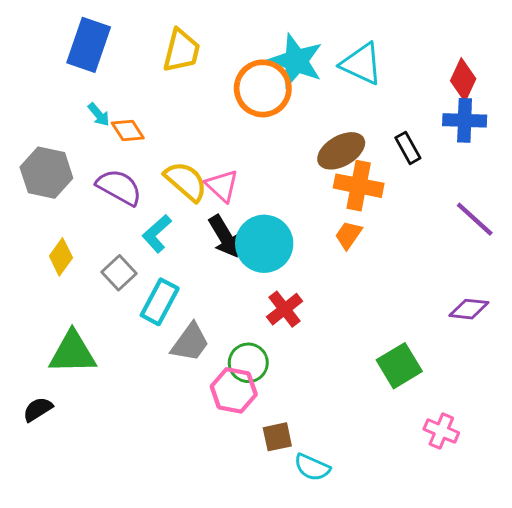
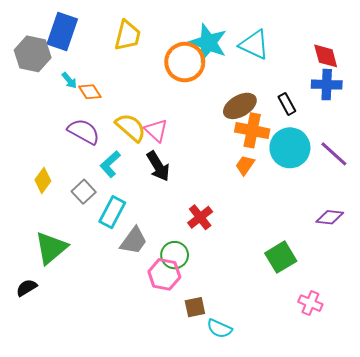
red diamond: (463, 80) -> (326, 56), turned -40
gray hexagon: (46, 173) -> (33, 54), moved
cyan circle: (264, 244) -> (290, 148), moved
green triangle: (73, 353) -> (51, 248), turned -39

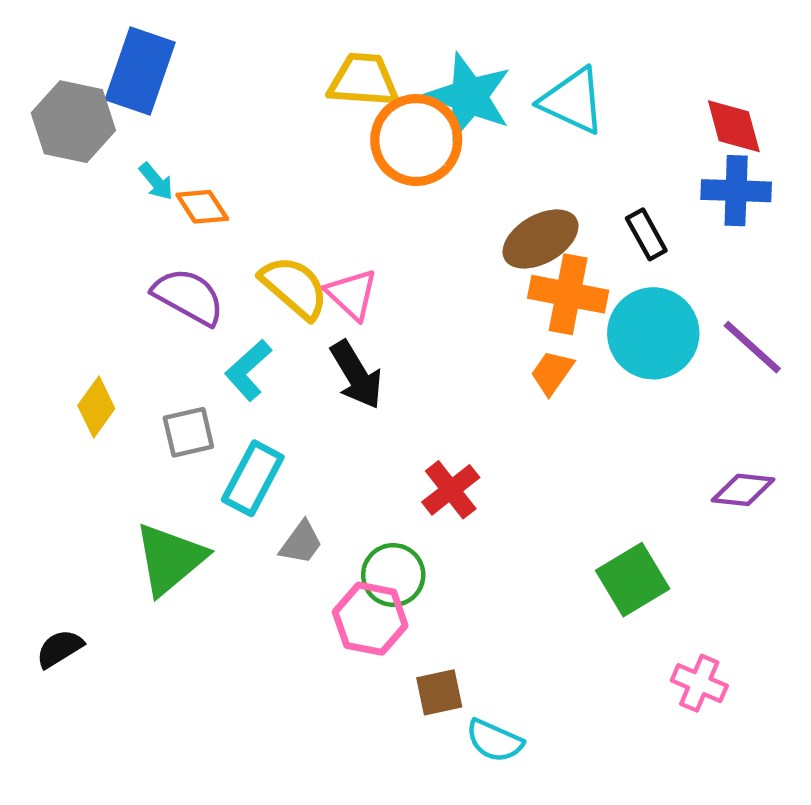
yellow trapezoid: (128, 35) -> (363, 80), moved, turned -100
gray square: (84, 192) -> (188, 432), turned 30
gray trapezoid: (134, 241) -> (301, 543), size x0.7
green triangle: (51, 248) -> (170, 559), moved

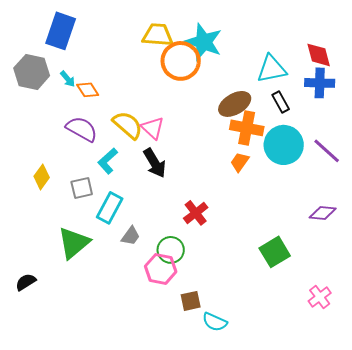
cyan triangle: (573, 101) -> (272, 69), moved, turned -36
gray hexagon: (73, 122) -> (32, 72), moved
pink cross: (699, 683) -> (320, 297), moved, turned 30

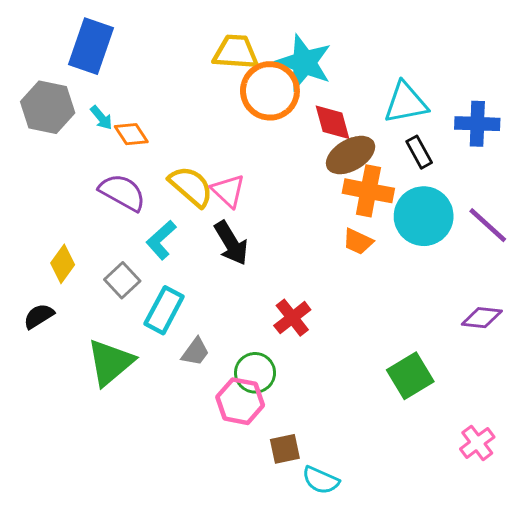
red diamond: (319, 55) -> (333, 122), moved
orange trapezoid: (240, 162) -> (358, 242), turned -100
gray square: (82, 188) -> (122, 280), turned -30
black semicircle: (26, 282) -> (39, 316), moved

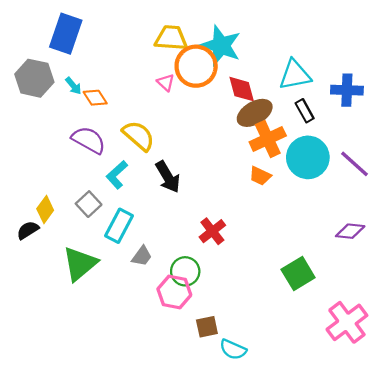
pink triangle: (228, 191) -> (166, 82), moved, size x0.7
orange cross: (368, 191) -> (268, 139), turned -36
yellow diamond: (63, 264) -> (45, 209), moved
pink cross: (477, 443) -> (347, 322), size x1.6

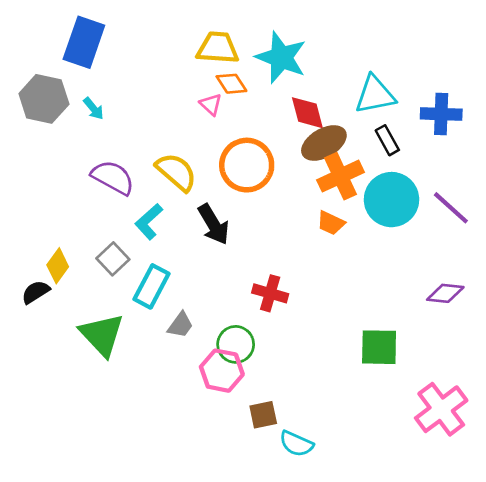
orange circle: (196, 66) -> (247, 165), moved
orange diamond: (95, 98) -> (231, 84), moved
red cross: (212, 231) -> (270, 293), turned -36
green triangle: (80, 264) -> (102, 335), turned -33
green square: (298, 274) -> (379, 347), turned 32

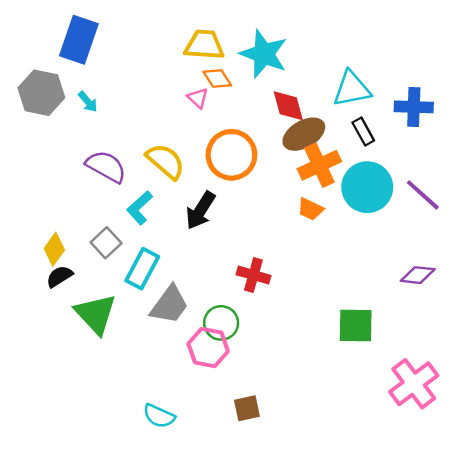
black arrow: (214, 224) -> (200, 210), turned 63
black semicircle: (36, 292) -> (59, 276), moved
gray trapezoid: (180, 325) -> (169, 305), size x1.6
brown square: (263, 415) -> (247, 408), moved
cyan semicircle: (296, 444) -> (159, 416), moved

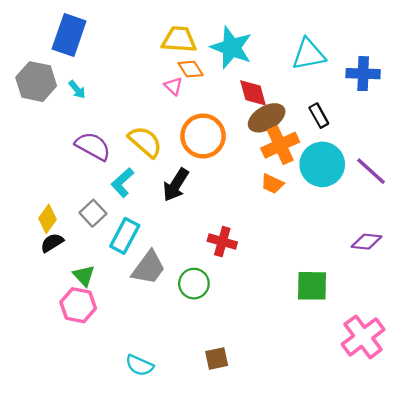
cyan triangle: (352, 89) -> (309, 54), moved
blue cross: (414, 107) -> (363, 74), moved
green triangle: (96, 314) -> (84, 276), size x0.6
pink hexagon: (208, 347) -> (78, 305), moved

